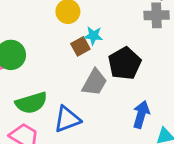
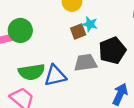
gray trapezoid: (94, 82) -> (85, 63), turned -135
blue triangle: (67, 119) -> (55, 76), moved

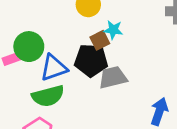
black pentagon: (112, 51) -> (91, 60), moved, turned 30
blue triangle: (55, 76) -> (54, 68), moved

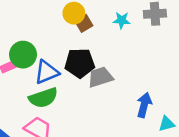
cyan star: (113, 30) -> (122, 20), moved
brown square: (100, 40) -> (84, 23), moved

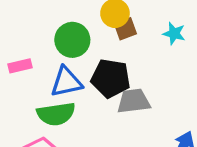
green circle: (23, 55) -> (72, 40), moved

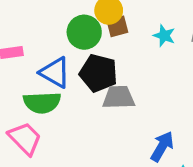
green circle: (72, 40) -> (84, 32), moved
blue triangle: (66, 82) -> (55, 72), turned 36

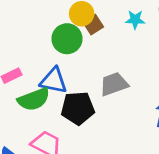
black pentagon: (98, 73) -> (78, 108), moved
green semicircle: (42, 103) -> (34, 99), moved

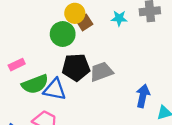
blue triangle: (54, 81) -> (55, 89), moved
black pentagon: (78, 108) -> (76, 67), moved

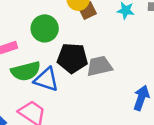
green circle: (63, 34) -> (45, 28), moved

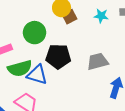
gray trapezoid: (99, 66) -> (98, 61), moved

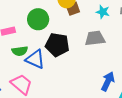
gray trapezoid: (98, 61) -> (95, 38), moved
green semicircle: (20, 68) -> (20, 51), size x0.7

